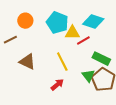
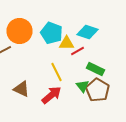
orange circle: (25, 21) -> (20, 31), size x1.6
brown triangle: (27, 62) -> (22, 89), moved
red arrow: (57, 85) -> (52, 95), size x1.5

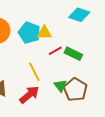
cyan diamond: (88, 32) -> (79, 15), moved
yellow triangle: (66, 43) -> (44, 33), moved
green rectangle: (96, 69) -> (73, 54), moved

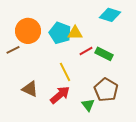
green triangle: (60, 86) -> (88, 105), moved

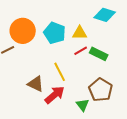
yellow triangle: (75, 33) -> (80, 33), moved
brown triangle: (30, 89) -> (36, 84), moved

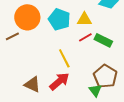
brown triangle: (36, 84) -> (32, 84), moved
green triangle: (83, 105) -> (95, 90), moved

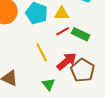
red arrow: (59, 81) -> (67, 61), moved
green triangle: (95, 90) -> (49, 84), moved

